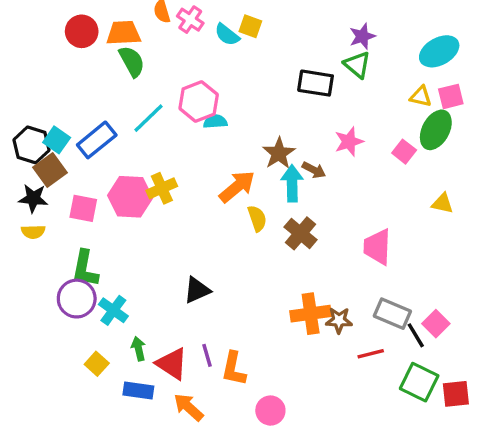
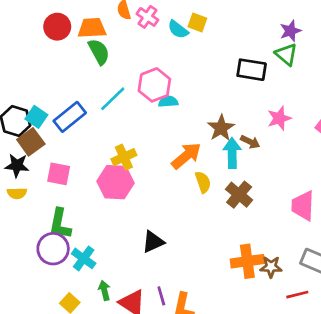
pink hexagon: (130, 197) -> (116, 182), moved

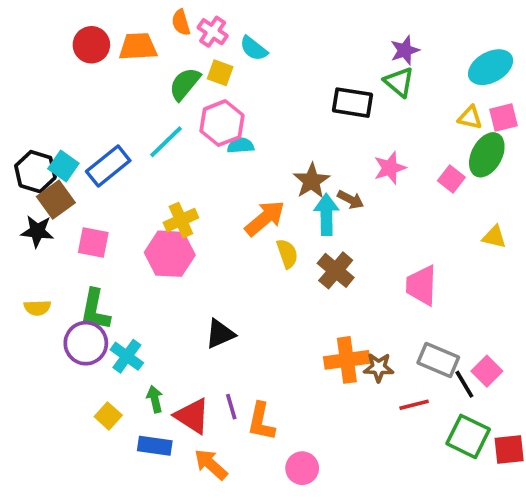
yellow square: (197, 22) -> (220, 73), moved
green semicircle: (99, 52) -> (185, 84), moved, turned -112
yellow semicircle: (17, 193) -> (37, 308), moved

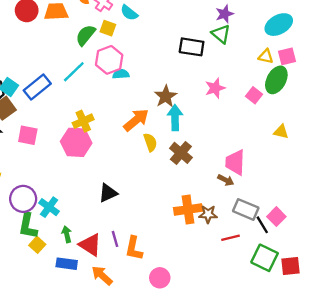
brown arrow: (351, 200) -> (226, 180), moved
green L-shape: (95, 310) -> (28, 226), moved

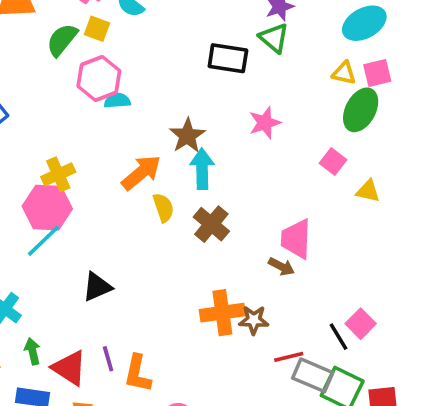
cyan line: (74, 72) -> (44, 241), moved
pink square: (254, 95) -> (333, 161), moved
gray rectangle: (246, 209) -> (313, 375), moved

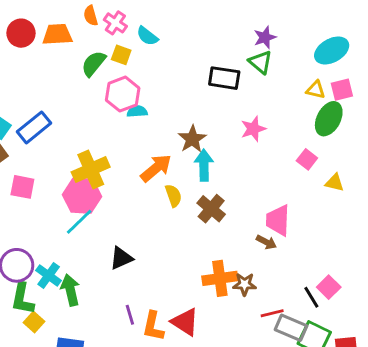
yellow cross: (58, 174) -> (91, 170), size x1.4
green arrow: (32, 351) -> (70, 290), moved, size x1.5
red triangle: (69, 368) -> (185, 322), moved

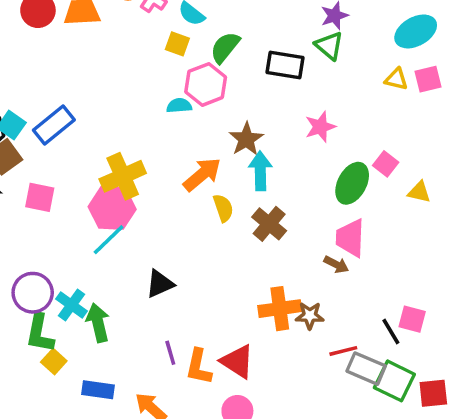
yellow square: (121, 55) -> (177, 44), moved
green semicircle: (94, 64) -> (225, 47), moved
pink hexagon: (123, 94) -> (206, 84), moved
green ellipse: (329, 119) -> (352, 183), moved
pink square: (329, 287) -> (412, 319), turned -30

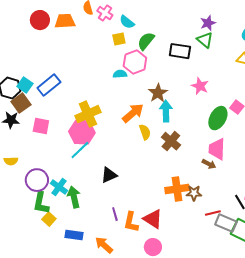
yellow square: (177, 44) -> (119, 39), turned -32
pink star: (320, 127) -> (200, 86), turned -30

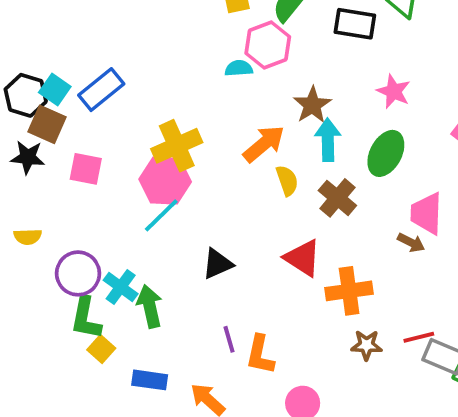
brown square: (21, 103) -> (47, 124), turned -30
green ellipse: (218, 118) -> (386, 153), moved
brown star: (194, 193) -> (367, 345), moved
red triangle: (153, 219) -> (303, 258), moved

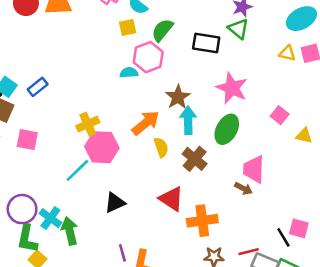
blue rectangle: (101, 90) -> (38, 87), size x0.7
pink star: (394, 91) -> (232, 88), size x1.4
yellow cross: (177, 146) -> (88, 124), size x0.7
pink hexagon: (165, 181) -> (102, 147), moved

